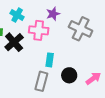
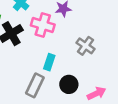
gray cross: (81, 29) -> (85, 46), moved, size x0.7

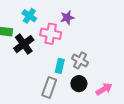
gray cross: (85, 46) -> (80, 60), moved

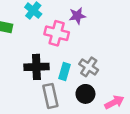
black cross: (24, 44) -> (36, 67), moved, turned 30
gray rectangle: (49, 88) -> (50, 96), turned -36

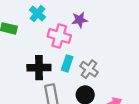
cyan rectangle: (64, 71) -> (67, 63), moved

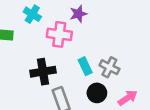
cyan rectangle: (67, 63) -> (85, 66), moved, turned -35
gray cross: (89, 69) -> (109, 67), moved

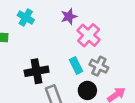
pink cross: (59, 34) -> (89, 35), moved, turned 35

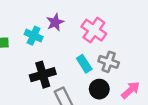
purple star: (69, 16) -> (55, 22), moved
cyan cross: (26, 17) -> (34, 36), moved

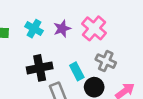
purple star: (55, 22) -> (62, 29), moved
cyan rectangle: (84, 64) -> (77, 71), moved

